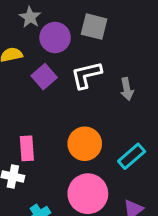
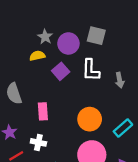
gray star: (30, 17) -> (45, 37), moved
white L-shape: (86, 75) -> (91, 70), turned -75
pink rectangle: (27, 148) -> (43, 111), moved

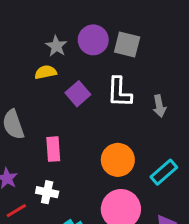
purple circle: (68, 43) -> (93, 40), moved

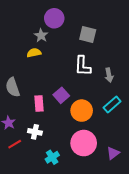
purple circle: (93, 40) -> (54, 18), moved
purple square: (78, 94) -> (61, 95), moved
cyan rectangle: (164, 172) -> (112, 104), moved

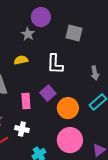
yellow semicircle: (34, 53) -> (21, 60), moved
white L-shape: (83, 66) -> (55, 64), moved

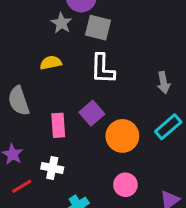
gray square: (74, 33) -> (98, 28), moved
pink circle: (70, 140) -> (125, 185), size x0.6

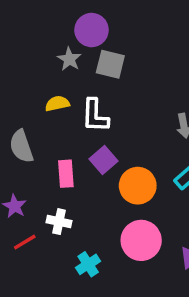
white L-shape: (103, 69) -> (95, 116), moved
pink circle: (125, 185) -> (141, 240), size x1.5

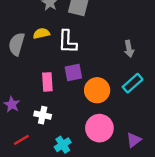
gray semicircle: (21, 146) -> (17, 44), moved, turned 35
purple square: (103, 160) -> (73, 72), turned 30
red line: (25, 242) -> (21, 140), moved

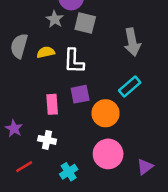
gray semicircle: (17, 44) -> (19, 46), moved
gray arrow: (129, 49) -> (132, 42), moved, size x1.5
cyan rectangle: (133, 83) -> (130, 87), moved

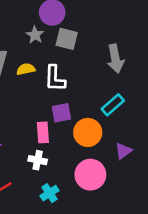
pink rectangle: (52, 104) -> (43, 132), moved
white cross: (47, 140) -> (38, 160), moved
purple triangle: (145, 167) -> (123, 151), moved

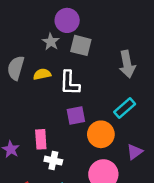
pink rectangle: (43, 132) -> (41, 139), moved

